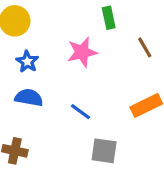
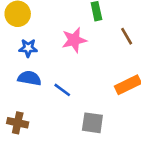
blue star: (27, 62) -> (28, 48), turned -30
blue line: (81, 112) -> (62, 90), moved

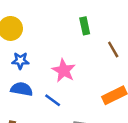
pink star: (74, 40) -> (64, 71), moved, turned -30

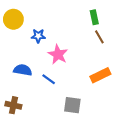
green rectangle: (85, 26) -> (94, 17), moved
blue star: (20, 61) -> (38, 36), moved

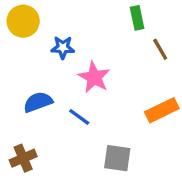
green rectangle: (94, 17) -> (137, 18), moved
blue semicircle: (23, 70) -> (38, 102), turned -30
brown cross: (13, 105) -> (23, 158), turned -35

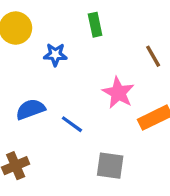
green rectangle: (137, 18) -> (95, 25), moved
pink star: (94, 77) -> (118, 93), moved

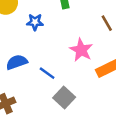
gray square: (110, 166) -> (64, 97), moved, turned 35

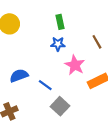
blue star: (35, 22) -> (58, 44), moved

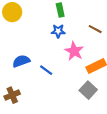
brown line: (97, 42) -> (95, 29), turned -32
gray square: (60, 106) -> (88, 90), moved

